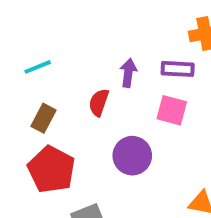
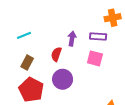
purple circle: (132, 156) -> (63, 79), moved

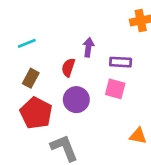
purple rectangle: (98, 36) -> (121, 62), moved
pink square: (95, 58) -> (115, 89), moved

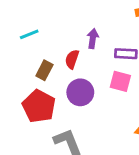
brown rectangle: (31, 78) -> (44, 70), moved

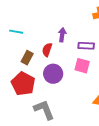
cyan line: (29, 34) -> (16, 32), turned 32

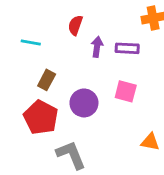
purple rectangle: (86, 46) -> (127, 48), moved
red semicircle: (47, 50) -> (75, 25), moved

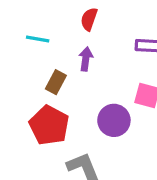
purple arrow: (97, 47) -> (86, 59), moved
purple circle: (84, 103) -> (114, 120), moved

